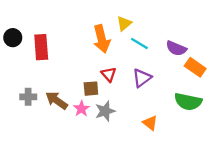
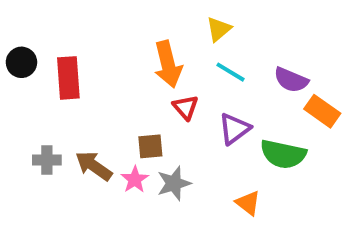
yellow triangle: (124, 23) -> (219, 29), moved
red triangle: (109, 74) -> (186, 107), moved
green semicircle: (188, 102) -> (283, 154), moved

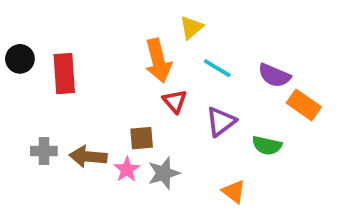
yellow triangle: (219, 29) -> (191, 28), moved
green semicircle: (283, 154) -> (267, 145), size x0.7
brown arrow: (94, 166) -> (88, 157), turned -30

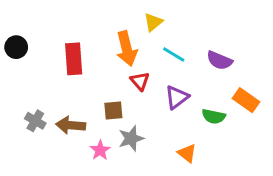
red rectangle: (64, 74) -> (74, 59), moved
orange rectangle: (304, 105) -> (246, 100), moved
gray cross: (44, 151) -> (35, 121), turned 30
pink star: (127, 169) -> (100, 150), moved

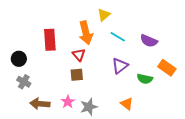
black circle: (16, 47) -> (19, 59), moved
red triangle: (140, 81) -> (79, 55), moved
brown arrow: (71, 125) -> (40, 104), moved
gray star: (131, 138) -> (89, 107), moved

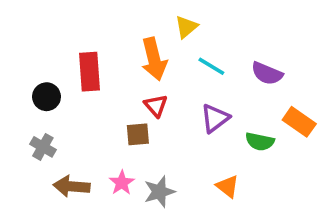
red triangle: (79, 55) -> (156, 106), moved
black circle: (19, 59) -> (47, 97), moved

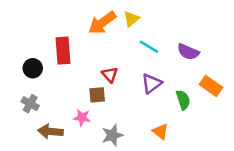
orange arrow: (154, 59) -> (102, 23), moved, turned 68
green semicircle: (260, 142) -> (183, 100), turned -120
pink star: (122, 183) -> (82, 118), moved, turned -30

